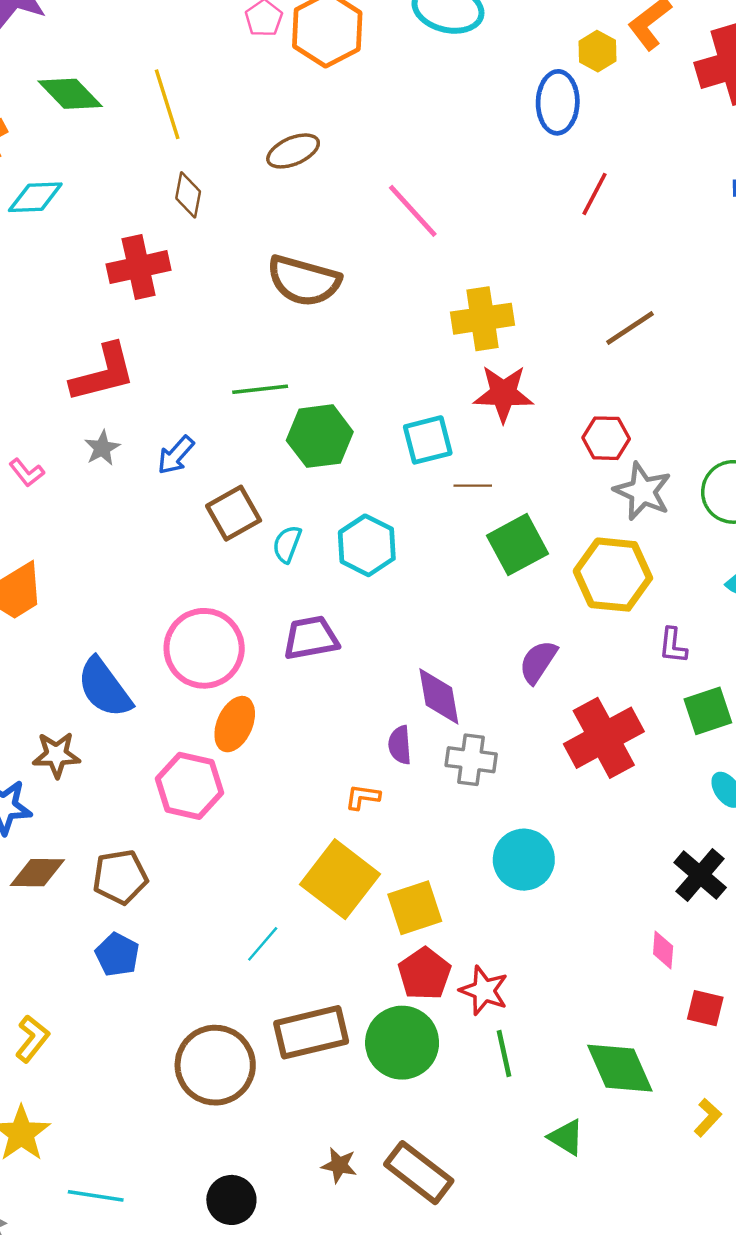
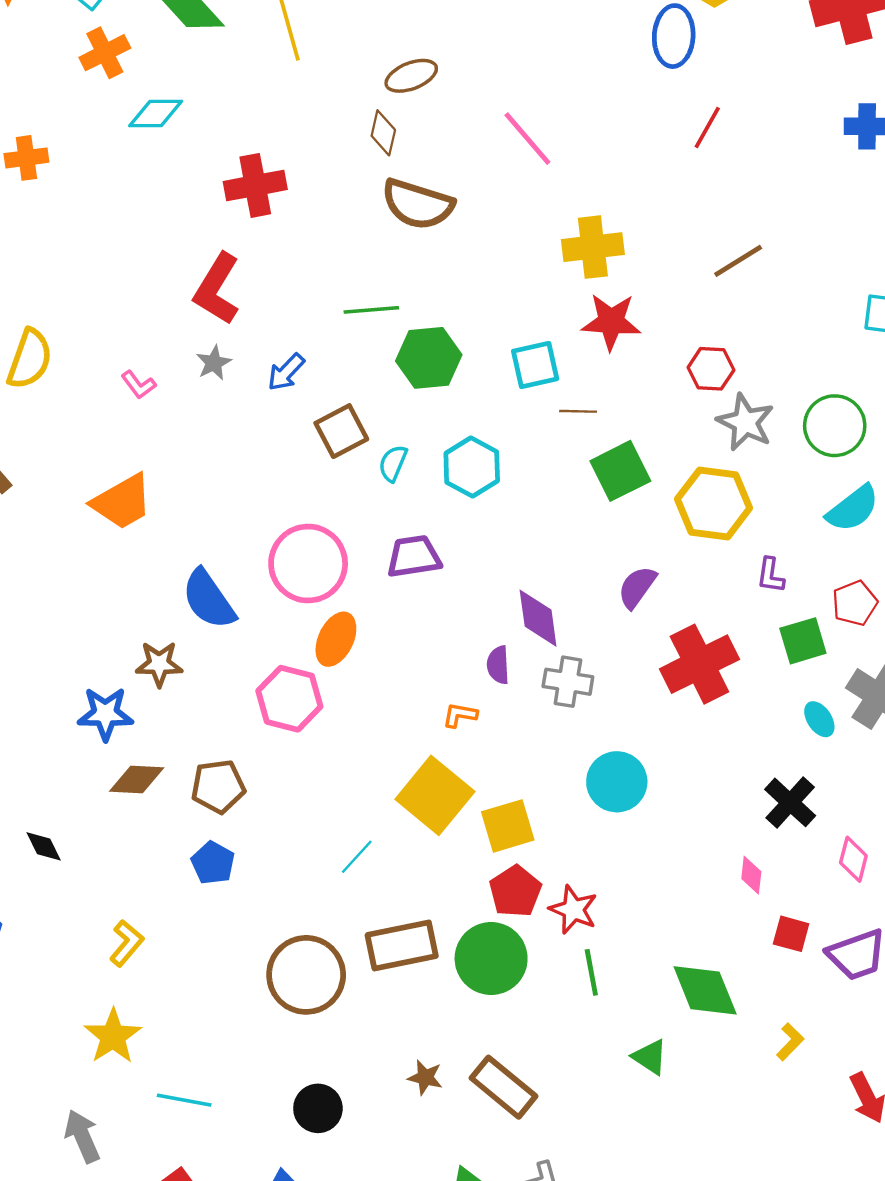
brown diamond: (188, 195) -> (383, 133), moved
red L-shape: (103, 373) -> (217, 289), turned 134

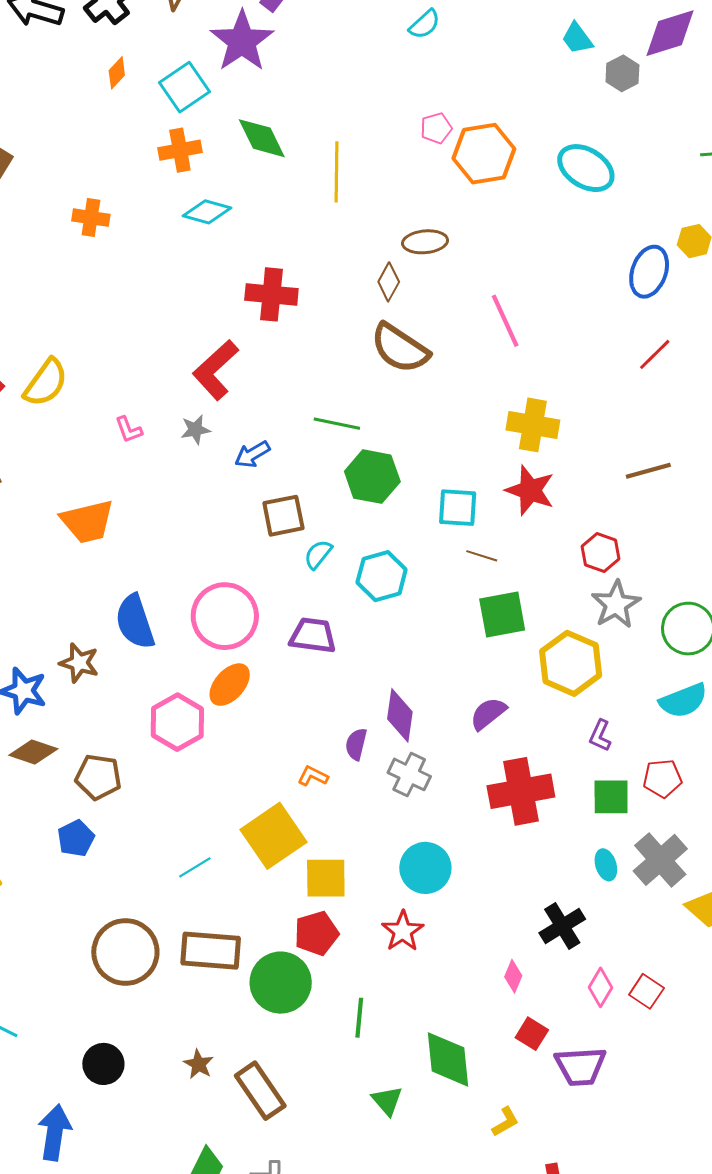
red star: (573, 910) -> (403, 931), moved

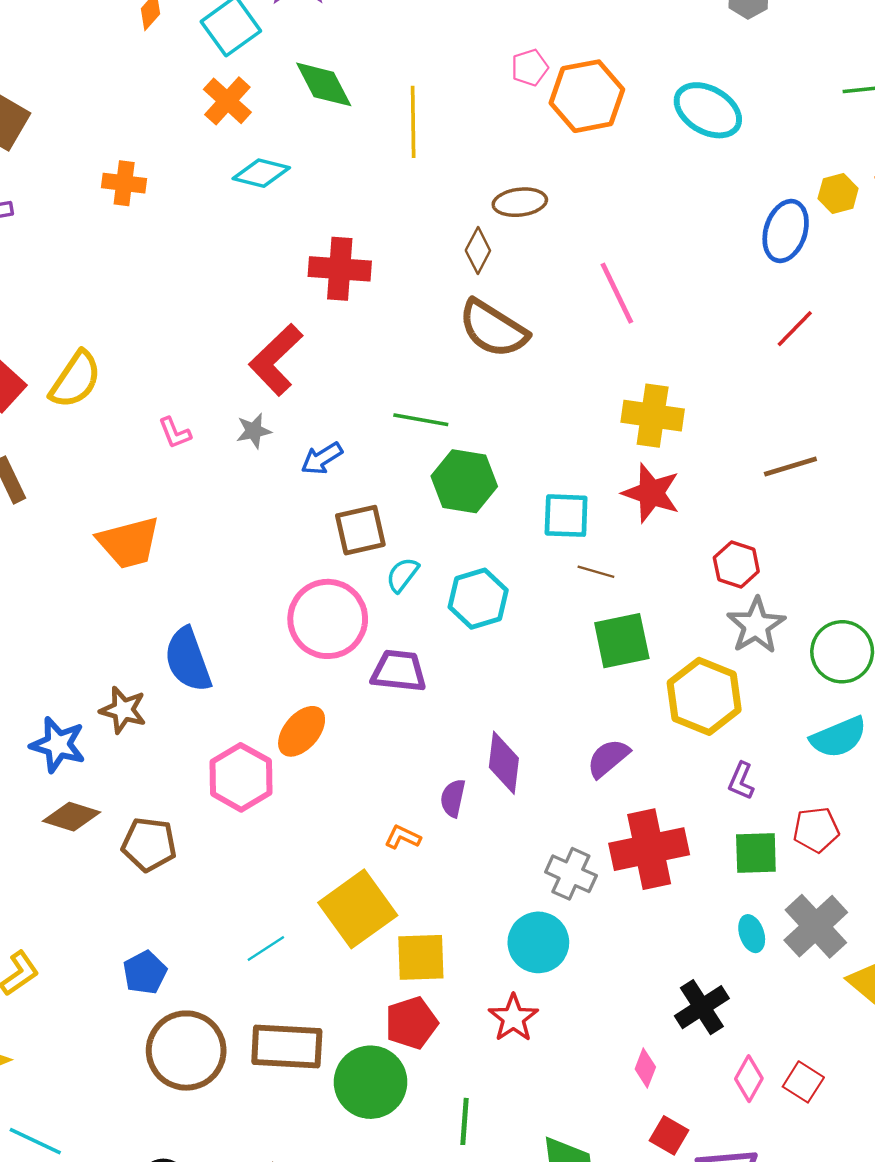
orange cross: (180, 150) -> (227, 101), turned -36
pink circle: (225, 616) -> (328, 619), moved
gray cross: (409, 774) -> (571, 874), moved
blue pentagon: (76, 838) -> (145, 973), moved

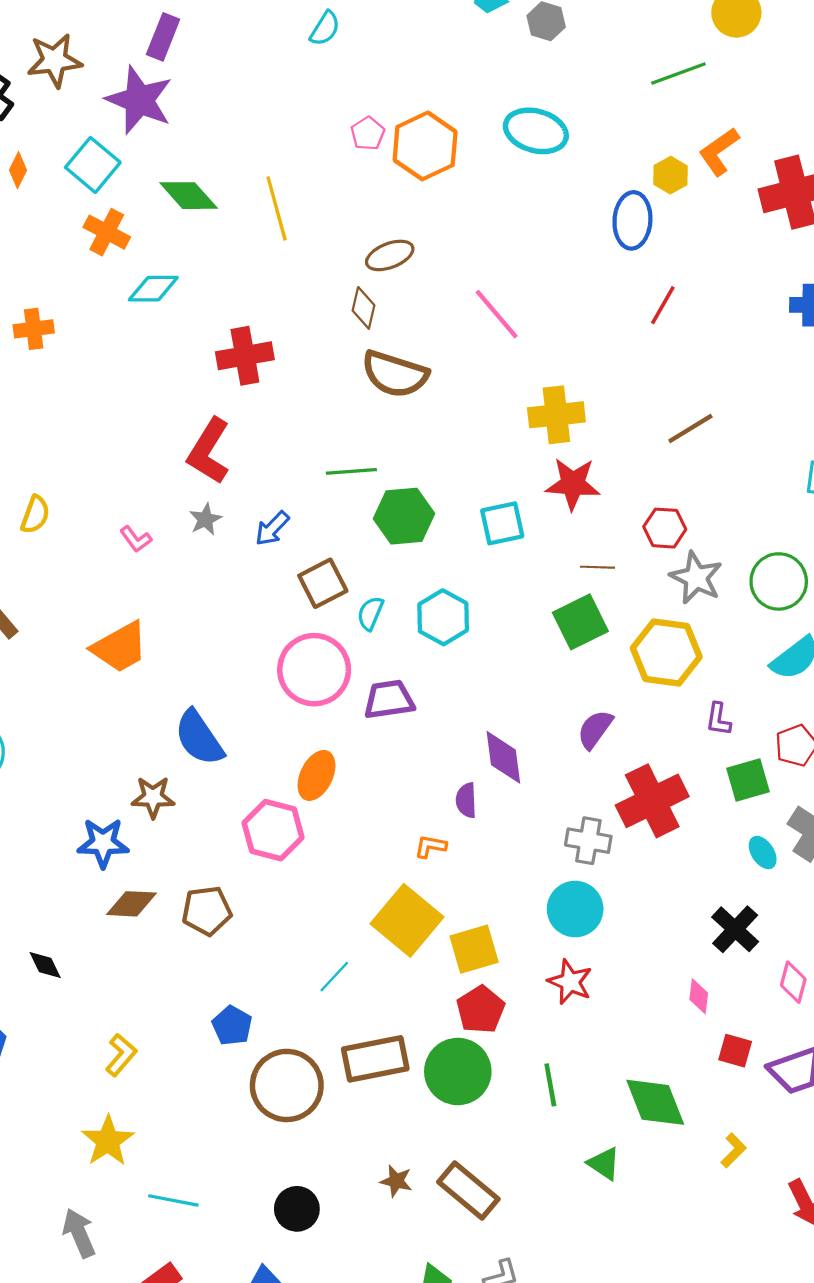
yellow semicircle: (75, 380) -> (35, 515), size x0.7
brown line: (596, 572) -> (598, 567), moved

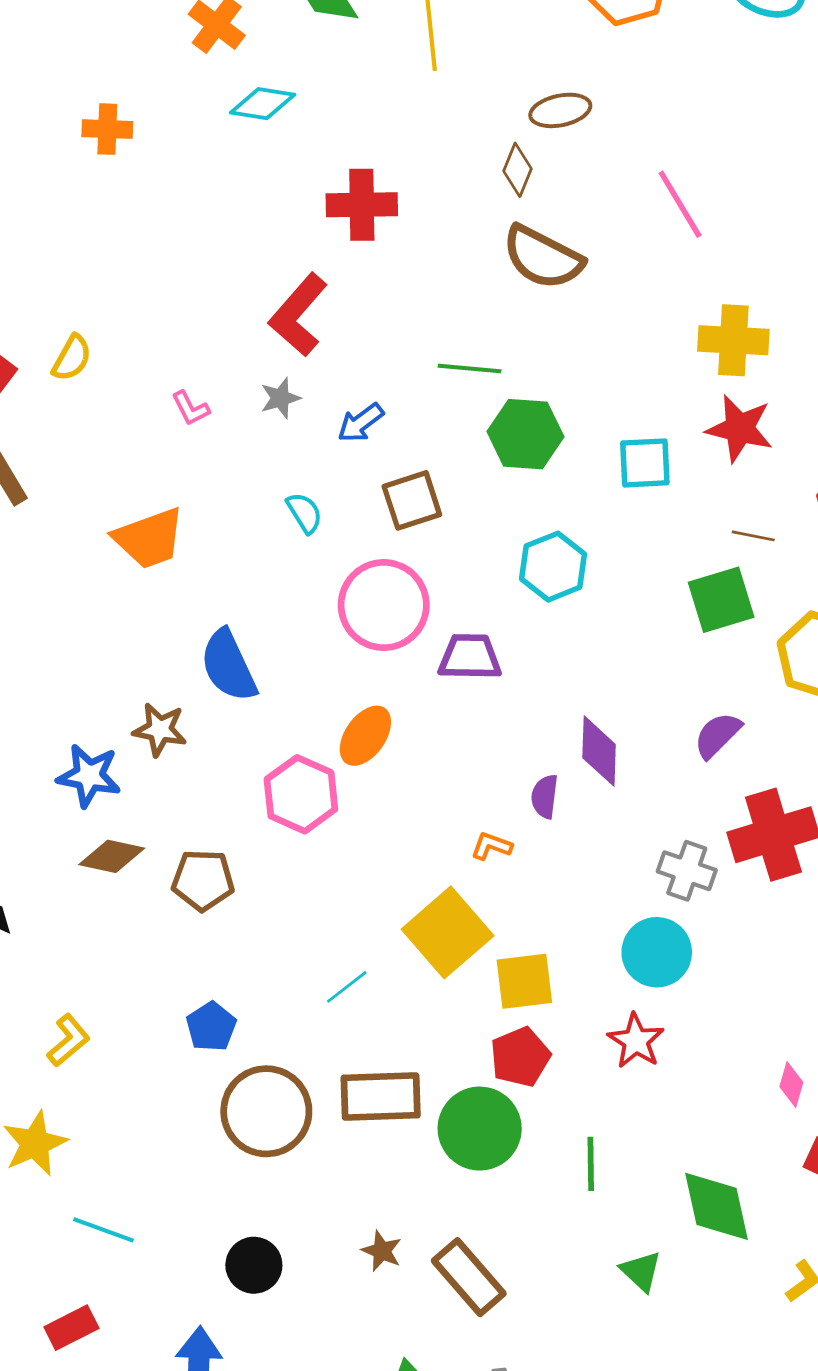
cyan semicircle: (370, 613) -> (305, 513), moved, turned 116

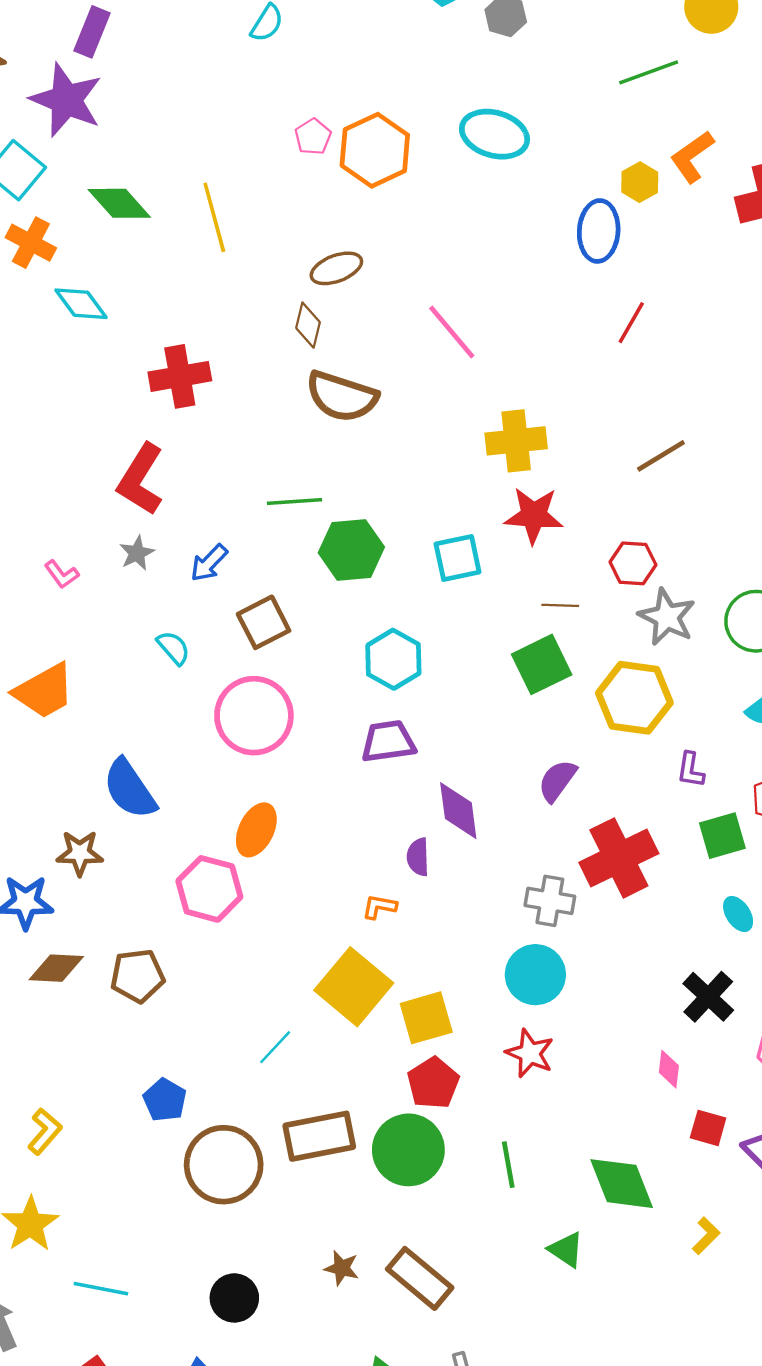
cyan diamond: (263, 104) -> (81, 304), turned 54
purple trapezoid: (470, 657) -> (388, 741), moved

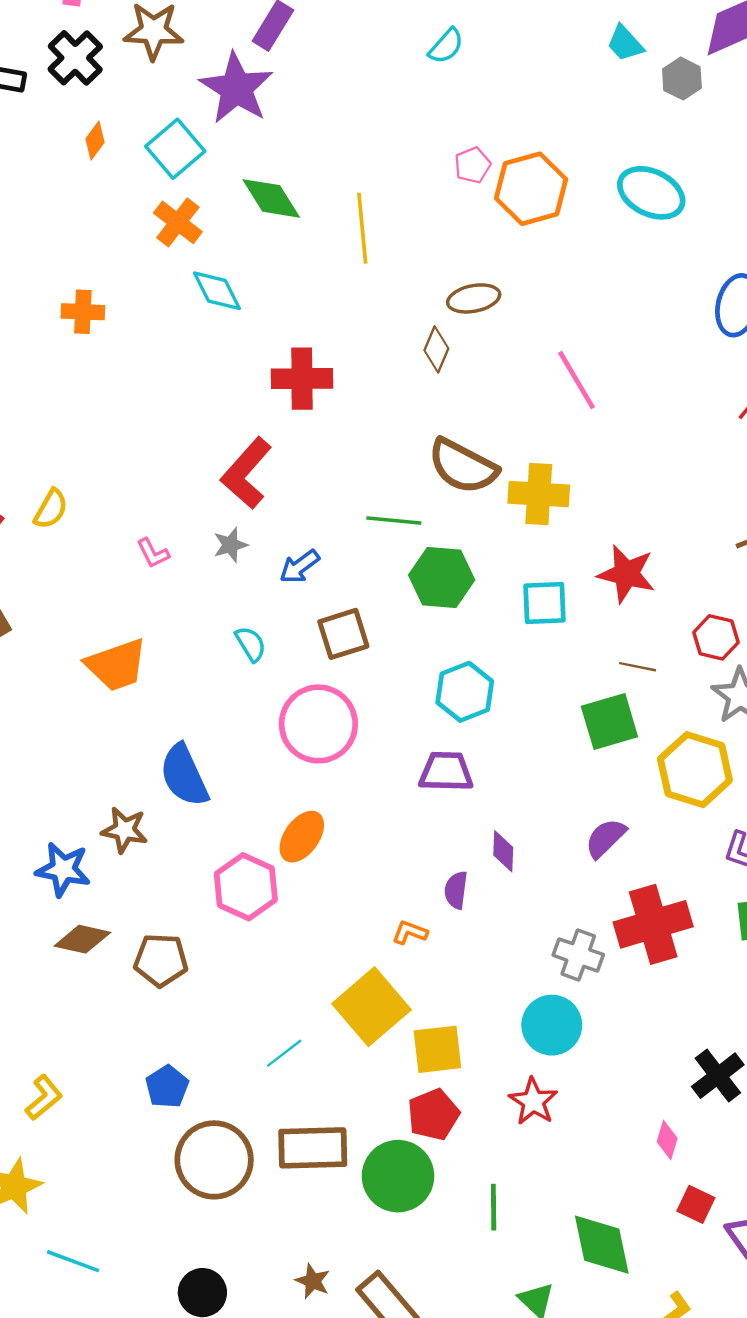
brown semicircle: (342, 396) -> (463, 466), moved
yellow cross: (516, 441) -> (539, 494), moved
purple diamond: (458, 811) -> (503, 851), size x0.7

